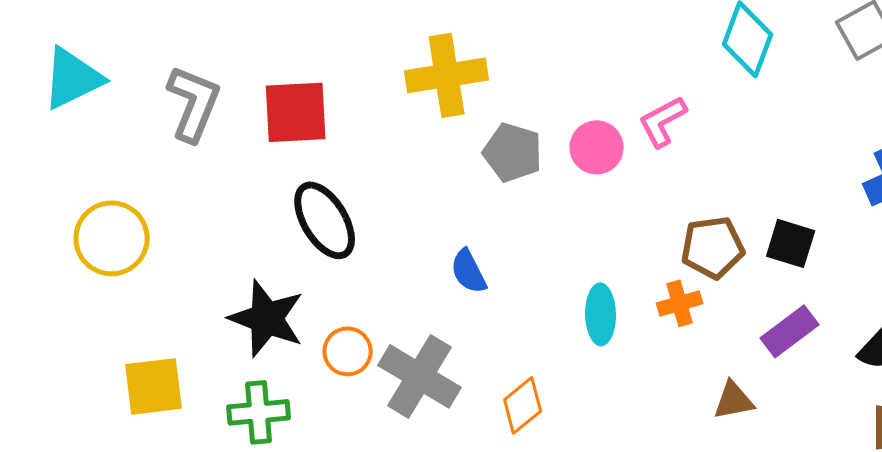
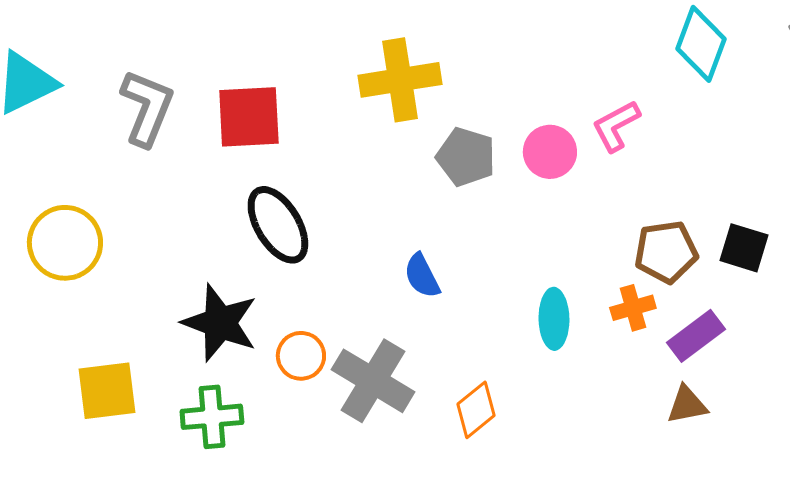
purple rectangle: (790, 331) -> (696, 336), moved

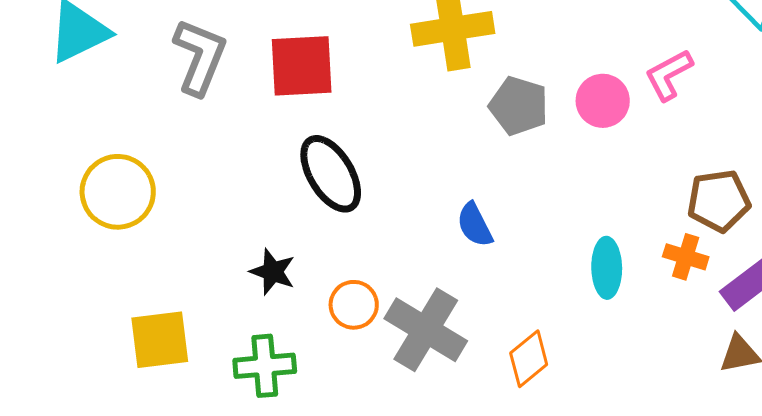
orange cross: (633, 308) -> (686, 257), turned 33
black star: (220, 323) -> (273, 272), size x0.6

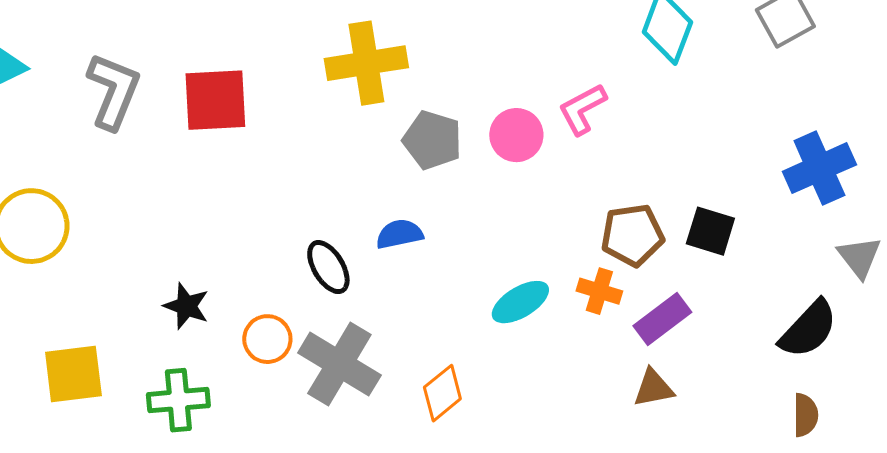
black ellipse: (331, 174) -> (328, 267), moved, size x0.7
blue semicircle: (475, 225) -> (399, 234), moved, turned 105
cyan ellipse: (607, 268) -> (520, 302), turned 60

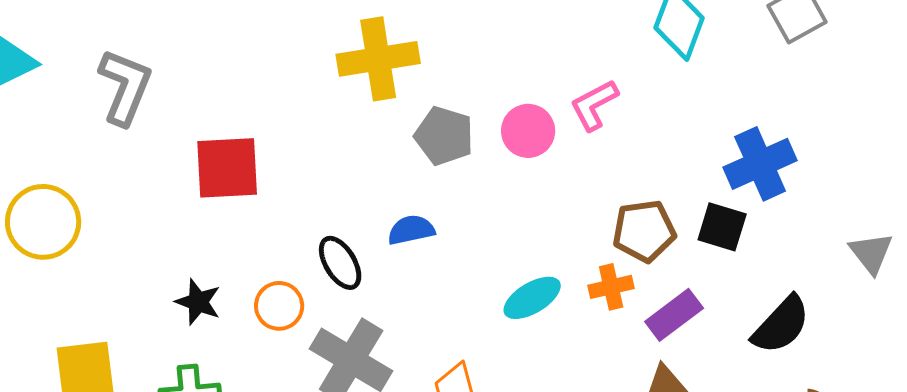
red square: (215, 100) -> (227, 168), moved
blue cross: (819, 168) -> (760, 164), moved
orange cross: (599, 291) -> (611, 287), turned -30
black semicircle: (808, 329) -> (781, 325), moved
orange circle: (267, 339) -> (279, 306), moved

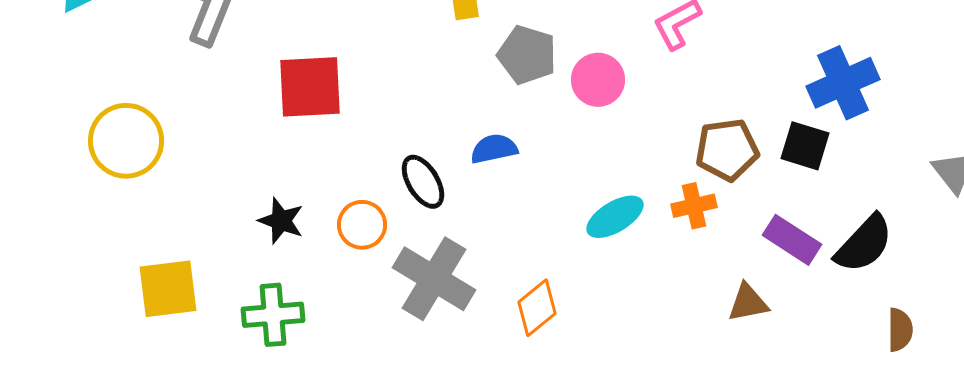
pink circle: (528, 131) -> (598, 80), moved
purple rectangle: (674, 315) -> (792, 240), moved, turned 70

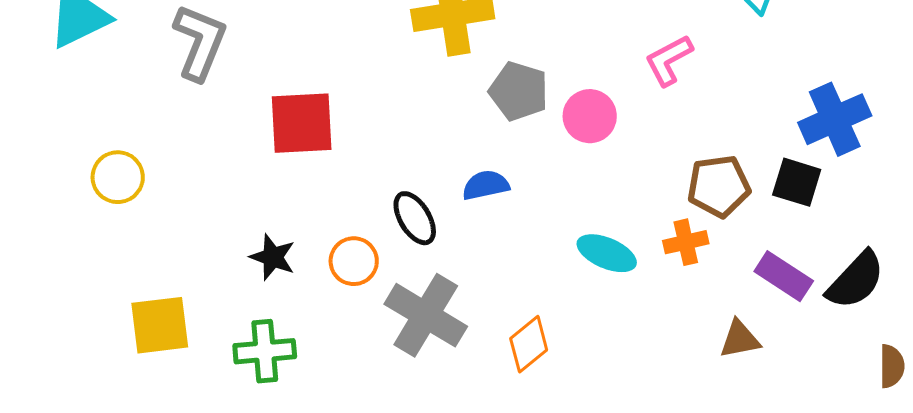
yellow circle: (126, 141) -> (118, 177), size x0.7
cyan ellipse: (615, 217) -> (607, 253), turned 54

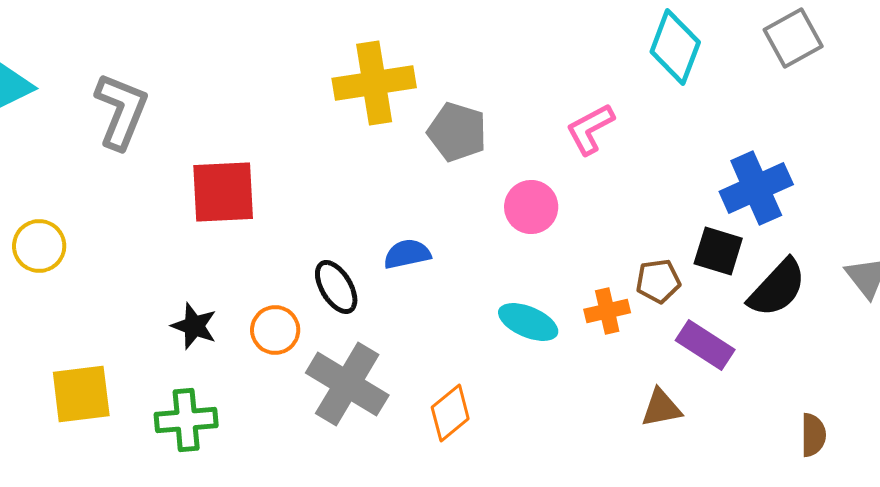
gray pentagon: (519, 91) -> (457, 132), moved
pink circle: (590, 116) -> (531, 207), moved
brown pentagon: (719, 186) -> (658, 281), moved, size x0.7
black semicircle: (856, 280) -> (777, 288), moved

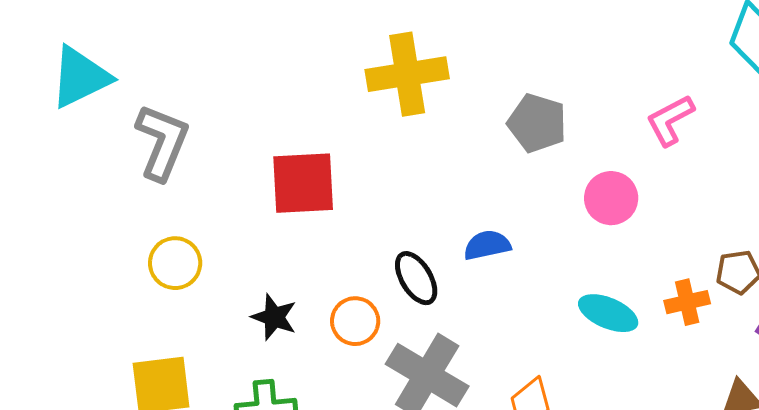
yellow cross: (374, 83) -> (407, 74), moved
gray L-shape: (121, 111) -> (162, 142), moved
yellow circle: (39, 246) -> (175, 263), moved

